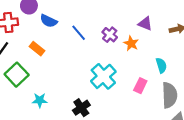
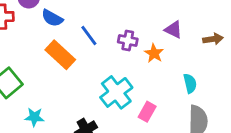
purple cross: (110, 35) -> (128, 40), turned -32
orange rectangle: (37, 49) -> (60, 55), moved, size x1.5
pink rectangle: (140, 86) -> (147, 112), moved

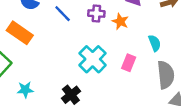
orange rectangle: (60, 55) -> (20, 33), moved
pink rectangle: (147, 112) -> (129, 63), moved

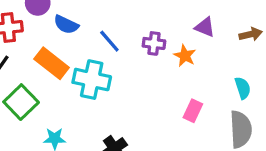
cyan semicircle: (155, 43) -> (243, 88), moved
cyan cross: (93, 59) -> (92, 80), moved, turned -36

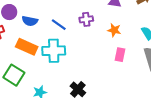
orange star: (185, 56) -> (114, 30), moved

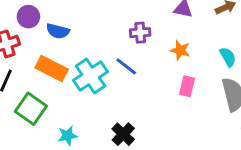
blue line: (59, 25) -> (126, 66), moved
cyan cross: (54, 51) -> (91, 76), turned -35

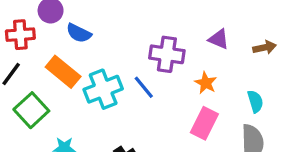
purple cross: (140, 33) -> (167, 54), size x1.5
pink rectangle: (187, 86) -> (204, 123), size x1.4

